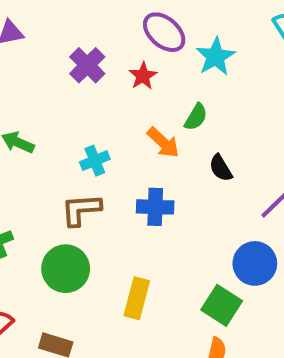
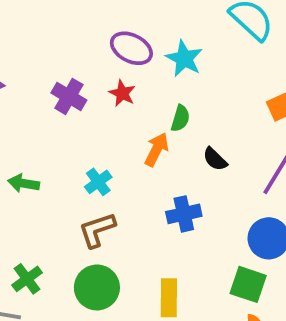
orange arrow: (163, 143) -> (156, 149), turned -92
blue cross: (155, 207) -> (184, 214), moved

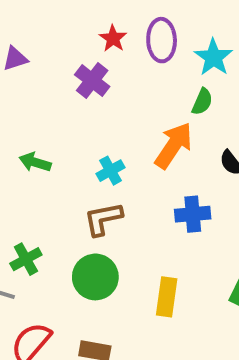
purple ellipse: (131, 48) -> (162, 40), turned 54
red star: (122, 93) -> (113, 38), moved
green semicircle: (180, 118) -> (202, 102), moved
orange arrow: (156, 149) -> (174, 145), size x1.4

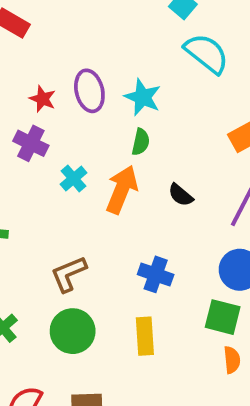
cyan cross: (111, 171) -> (74, 178), moved
blue cross: (193, 214) -> (156, 274), moved, turned 36

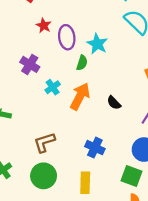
red star: (43, 99) -> (44, 26), moved
green semicircle: (141, 142) -> (82, 63), moved

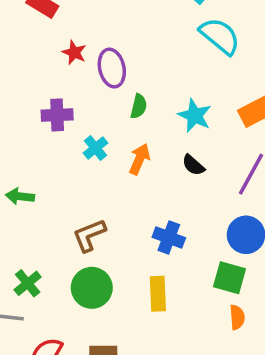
cyan star: (97, 44) -> (195, 116), moved
purple cross: (30, 64) -> (57, 115), turned -30
orange arrow: (80, 96) -> (139, 159), size x0.7

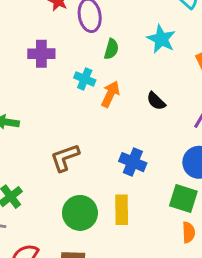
cyan star: (195, 116) -> (161, 39), moved
cyan cross: (96, 148) -> (85, 79), moved, turned -30
green circle: (92, 288) -> (80, 213), moved

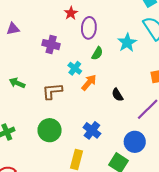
cyan star: (161, 39) -> (127, 43), moved
brown L-shape: (65, 158) -> (52, 91), moved
green circle: (80, 213) -> (50, 130), moved

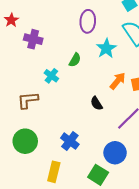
red star: (71, 13) -> (11, 20), moved
purple ellipse: (89, 28) -> (88, 21), moved
purple cross: (51, 45) -> (33, 39), moved
orange arrow: (89, 82) -> (118, 81), moved

